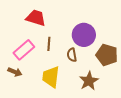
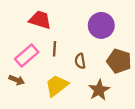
purple circle: (84, 35) -> (101, 25), moved
yellow trapezoid: (51, 77) -> (57, 86), turned 45

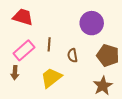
red trapezoid: (40, 20) -> (23, 17), moved
brown arrow: (17, 80) -> (15, 73), turned 72
brown star: (99, 90) -> (103, 86), moved

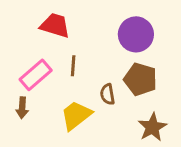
red trapezoid: (23, 17) -> (55, 25), moved
brown semicircle: (72, 55) -> (107, 94), moved
brown pentagon: (108, 55) -> (140, 79), moved

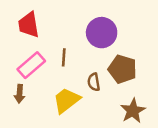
red trapezoid: (55, 25) -> (29, 25), moved, turned -116
purple circle: (136, 34) -> (102, 33), moved

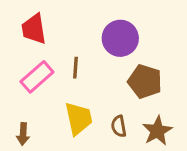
brown semicircle: (94, 82) -> (119, 126), moved
brown arrow: (20, 94) -> (23, 134), moved
yellow trapezoid: (66, 100) -> (79, 119), turned 116

